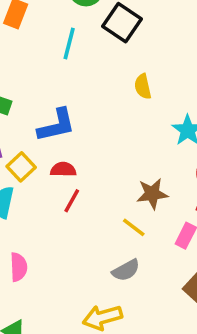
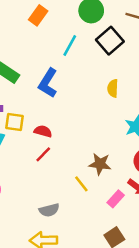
blue L-shape: (56, 125) -> (48, 83), moved, turned 120
yellow square: (21, 167) -> (14, 122), turned 36
gray semicircle: (126, 270) -> (49, 210), moved

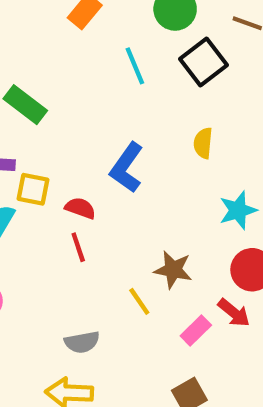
cyan line: (70, 46) -> (135, 66), turned -55
blue L-shape: (48, 83) -> (127, 168), moved
red line: (43, 154) -> (78, 247), turned -66

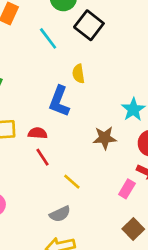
yellow semicircle: (203, 143) -> (78, 74), moved
brown star: (173, 270) -> (105, 138), moved
yellow line: (139, 301) -> (72, 182), moved

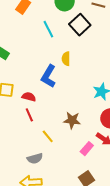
brown star: (105, 138) -> (72, 120), moved

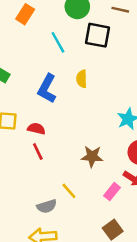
black square: (80, 25) -> (98, 35), turned -35
blue L-shape: (49, 76) -> (47, 89), moved
yellow line: (48, 136) -> (69, 191), moved

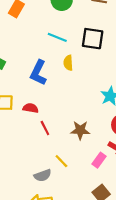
black square: (98, 35) -> (93, 39), moved
cyan line: (58, 42) -> (57, 37), moved, turned -36
red line: (38, 151) -> (45, 128), moved

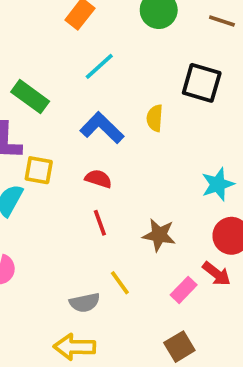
cyan line: (57, 37) -> (99, 66), moved, turned -72
blue L-shape: (38, 73) -> (102, 128), turned 100
red semicircle: (31, 108) -> (98, 179), moved

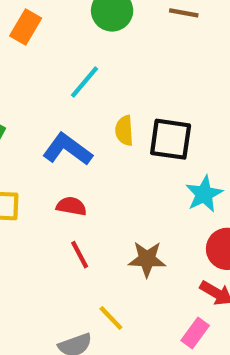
cyan line: (99, 66) -> (84, 82), moved
black square: (202, 83) -> (171, 139), moved
pink rectangle: (184, 290) -> (195, 333), moved

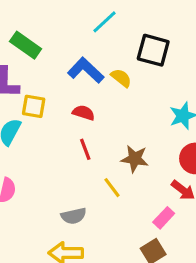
yellow semicircle: (124, 131) -> (121, 78), moved, turned 125
black square: (171, 139) -> (153, 50), moved
yellow line: (111, 318) -> (112, 188), moved

